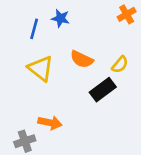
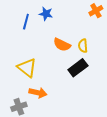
yellow semicircle: (120, 65) -> (83, 46), moved, turned 136
yellow triangle: (41, 69) -> (27, 68), moved

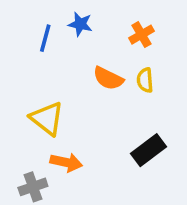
orange cross: (96, 11) -> (142, 35), moved
black rectangle: (78, 68) -> (149, 150), moved

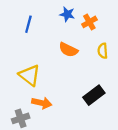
blue star: (80, 24) -> (67, 14), moved
yellow semicircle: (145, 80) -> (103, 51), moved

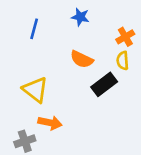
orange cross: (89, 22) -> (125, 37), moved
black rectangle: (94, 95) -> (104, 84), moved

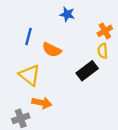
blue line: (34, 29) -> (28, 36), moved
orange semicircle: (82, 59) -> (52, 50), moved

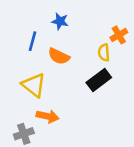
blue star: (67, 14) -> (60, 21), moved
yellow semicircle: (103, 51) -> (104, 52), moved

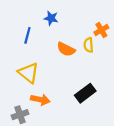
orange semicircle: (59, 56) -> (66, 49), moved
black rectangle: (99, 80) -> (85, 93), moved

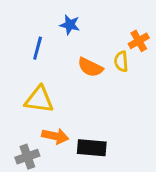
yellow triangle: (29, 73) -> (39, 99), turned -30
black rectangle: (85, 93) -> (92, 148), moved, turned 42

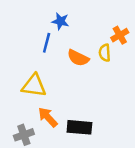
blue line: (38, 48) -> (47, 43), moved
orange arrow: (55, 136) -> (48, 117), turned -145

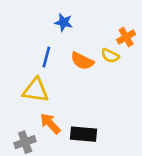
blue line: (47, 43) -> (46, 57), moved
yellow semicircle: (105, 53) -> (110, 56), turned -60

